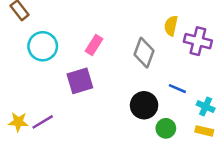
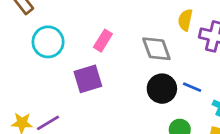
gray diamond: (144, 53) -> (156, 49), turned -40
black circle: (144, 105) -> (162, 89), moved

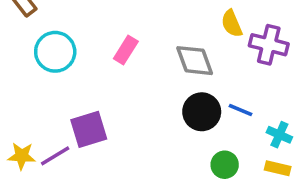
yellow semicircle: (185, 20) -> (232, 24), turned -35
purple square: (88, 79) -> (89, 129), moved

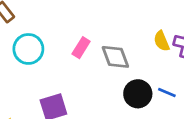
yellow semicircle: (232, 24) -> (162, 41), moved
gray diamond: (195, 61) -> (115, 57), moved

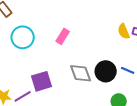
gray diamond: (115, 57) -> (81, 73), moved

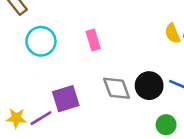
pink rectangle: (63, 36) -> (93, 40), turned -49

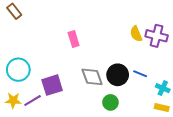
cyan circle: (41, 41) -> (18, 70), moved
green circle: (166, 125) -> (110, 102), moved

